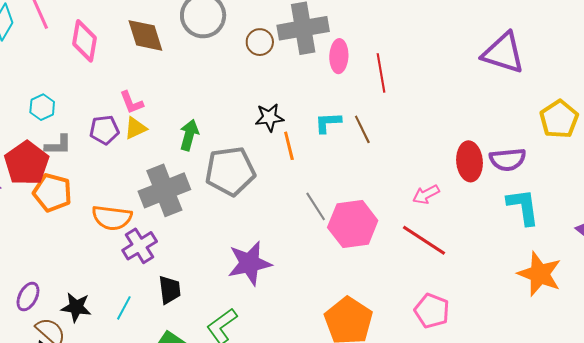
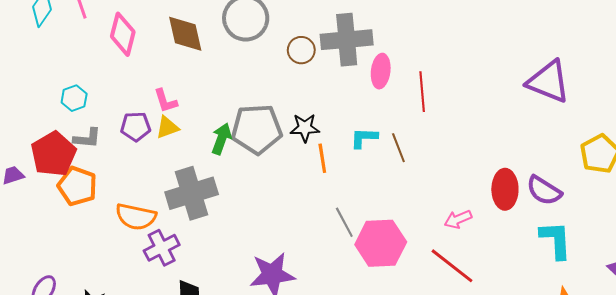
purple semicircle: (508, 160) -> (544, 191), turned 33
gray pentagon: (230, 171) -> (257, 129), moved

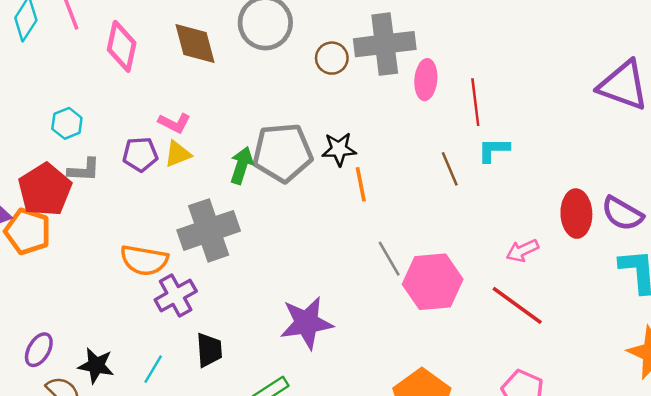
pink L-shape: (165, 101) -> (174, 123), turned -44
cyan L-shape: (364, 138) -> (494, 150), moved
orange pentagon: (77, 186) -> (28, 231), moved

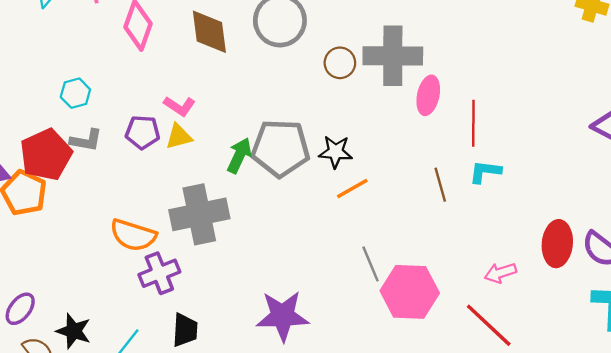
orange line: (361, 184) -> (352, 189), turned 64

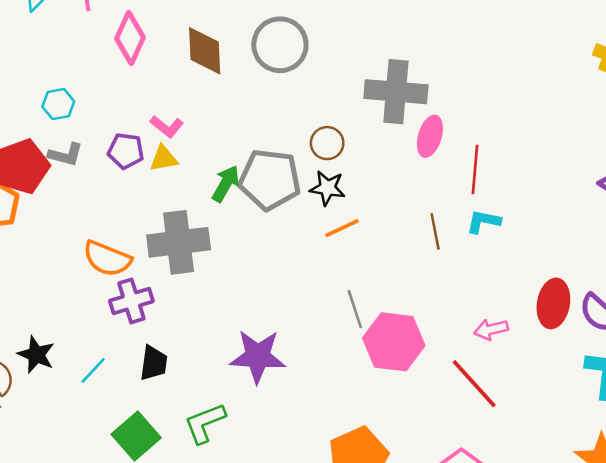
brown circle: (340, 63) -> (327, 143), moved

